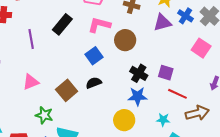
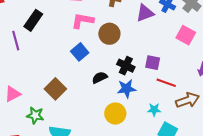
black rectangle: (62, 24) -> (33, 20), moved
pink triangle: (31, 82) -> (13, 94), moved
black semicircle: (94, 83) -> (100, 78), moved

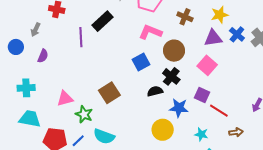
pink square: (186, 35) -> (207, 65), moved
purple square: (153, 63) -> (202, 95), moved
black cross: (126, 66) -> (171, 76), moved
pink triangle: (13, 94) -> (65, 99), moved
brown arrow: (188, 100) -> (236, 132), size x0.6

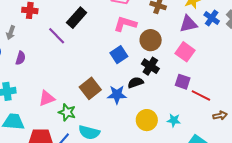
purple line: (81, 37) -> (57, 36), turned -36
blue star: (179, 108) -> (117, 95), moved
cyan star: (201, 134) -> (174, 120), moved

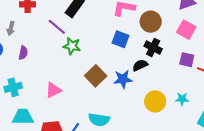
blue square: (119, 55) -> (121, 39), turned -30
green star: (67, 112) -> (72, 46), moved

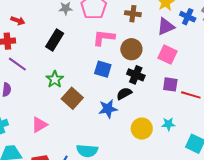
purple line: (57, 27) -> (17, 64), moved
green star: (72, 46) -> (55, 79), turned 30
brown square: (96, 76) -> (72, 98), moved

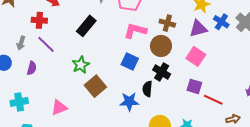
brown cross: (133, 14) -> (167, 23), moved
black semicircle: (124, 94) -> (147, 89), turned -63

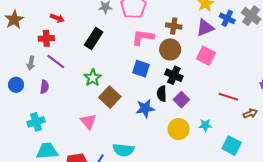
purple square: (194, 86) -> (181, 100), moved, turned 35
pink triangle: (59, 108) -> (88, 121), moved, turned -42

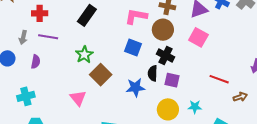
purple line: (56, 62) -> (48, 37), turned -30
purple square: (181, 100) -> (172, 80), turned -35

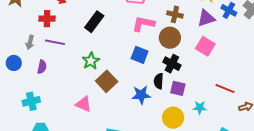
pink triangle: (78, 98) -> (83, 104), turned -30
cyan star: (195, 107) -> (200, 108), moved

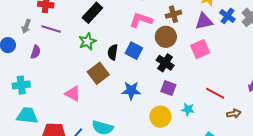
brown cross: (175, 14) -> (173, 14), turned -35
pink square: (205, 46) -> (200, 49), turned 30
green star: (91, 61) -> (87, 41), moved
black semicircle: (159, 81) -> (113, 52), moved

